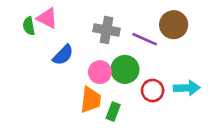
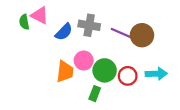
brown circle: (174, 25) -> (142, 35), moved
blue semicircle: (63, 55) -> (64, 32), moved
green circle: (125, 69) -> (105, 70), moved
orange trapezoid: (91, 100) -> (65, 72), moved

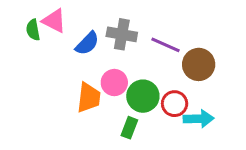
brown circle: (142, 35) -> (199, 64), moved
cyan arrow: (156, 74) -> (199, 119), moved

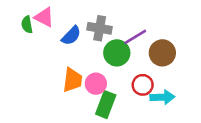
purple line: (165, 45) -> (135, 37), turned -55
pink circle: (114, 83) -> (96, 84), moved
green circle: (143, 96) -> (117, 53), moved
green rectangle: (129, 128) -> (106, 105), size x1.5

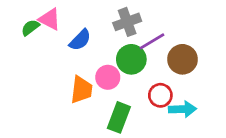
green semicircle: (27, 25) -> (30, 27), turned 63
gray cross: (100, 28) -> (127, 22), moved, turned -30
pink circle: (96, 84) -> (108, 77), moved

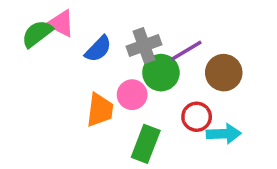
gray cross: (127, 22) -> (144, 45), moved
green semicircle: (30, 27) -> (37, 34), size x1.4

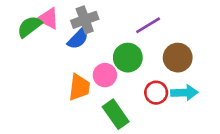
gray cross: (144, 45) -> (85, 20), moved
purple line: (186, 51) -> (148, 25), moved
cyan arrow: (224, 134) -> (184, 93), moved
green rectangle: (146, 144) -> (116, 114), turned -56

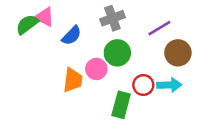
gray cross: (85, 20) -> (112, 18), moved
purple line: (148, 25) -> (159, 28), moved
brown circle: (178, 58) -> (178, 53), moved
green rectangle: (116, 114) -> (121, 105), moved, turned 50

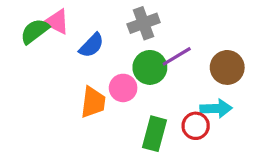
purple line: (159, 28) -> (177, 56), moved
red circle: (143, 85) -> (196, 126), moved

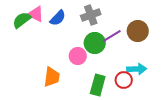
blue semicircle: (92, 45) -> (58, 18), moved
brown circle: (227, 67) -> (138, 31), moved
orange trapezoid: (93, 102) -> (52, 77), moved

